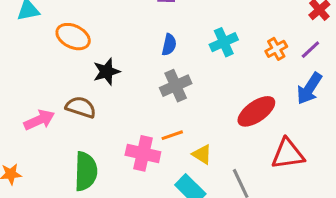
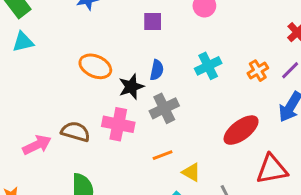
orange ellipse: (73, 37) -> (95, 66), moved
black star: (107, 72) -> (131, 87), moved
pink cross: (143, 153) -> (118, 124), moved

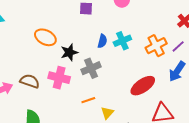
blue semicircle: (157, 70) -> (102, 41), moved
orange cross: (258, 71) -> (156, 46), size x1.5
yellow triangle: (191, 172) -> (107, 113), turned 40

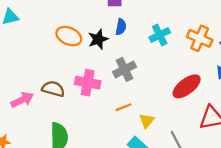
blue semicircle: (102, 41) -> (121, 27), moved
orange cross: (156, 46) -> (200, 38), turned -35
black star: (69, 52) -> (98, 39), moved

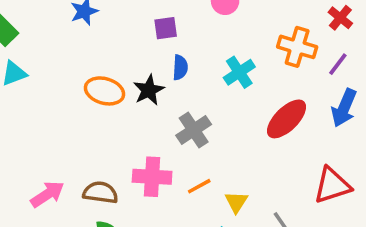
orange cross: (200, 38) -> (297, 47), moved
pink cross: (88, 83) -> (152, 177), moved
red ellipse: (187, 86) -> (287, 119), moved
brown semicircle: (53, 89) -> (100, 193), moved

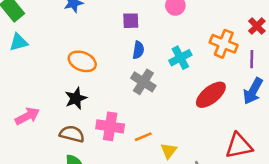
purple line: (338, 64) -> (252, 59), turned -42
black star: (149, 90) -> (76, 98), moved
gray cross: (194, 130) -> (143, 82), moved, turned -30
pink arrow: (47, 194) -> (27, 116), moved

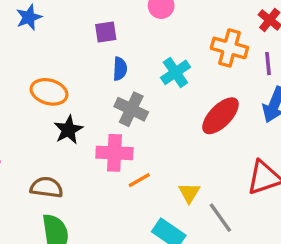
black star: (76, 98) -> (68, 130), moved
pink cross: (110, 126) -> (114, 153), moved
yellow triangle: (169, 151) -> (189, 193), moved

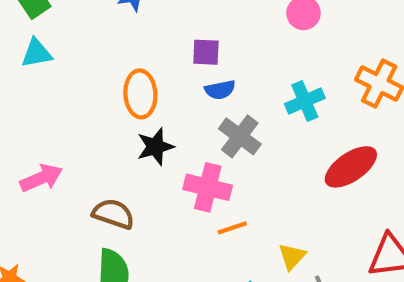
purple square: (106, 32) -> (206, 52), moved
blue semicircle: (120, 69) -> (220, 90), moved, turned 65
orange ellipse: (49, 92) -> (140, 94), turned 60

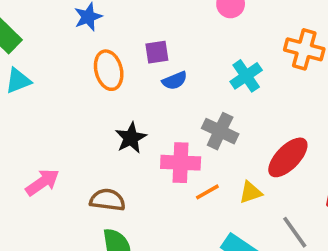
orange ellipse: (140, 94) -> (109, 70), moved
gray cross: (240, 136) -> (220, 131), moved
red ellipse: (351, 167) -> (288, 157), moved
yellow triangle: (292, 256) -> (251, 192), moved, turned 40

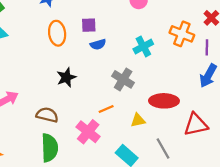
red ellipse: (288, 157) -> (164, 101), turned 40
pink cross: (181, 163) -> (88, 132), moved, turned 30
orange line: (207, 192) -> (106, 109), moved

